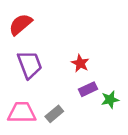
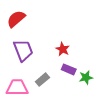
purple rectangle: (88, 89) -> (69, 69), turned 48
gray rectangle: (54, 114) -> (42, 80), moved

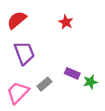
red star: (63, 49) -> (66, 22), moved
pink trapezoid: (17, 88) -> (18, 93), turned -45

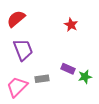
red star: (66, 22) -> (71, 25), moved
gray rectangle: (44, 84) -> (42, 79), turned 32

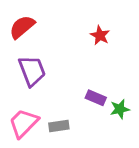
gray rectangle: (42, 79) -> (59, 126), moved

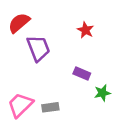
purple trapezoid: (32, 71) -> (38, 48), moved
purple rectangle: (96, 98) -> (82, 74), moved

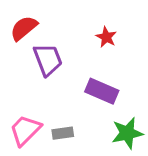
purple rectangle: (82, 74) -> (102, 91), size x1.5
green star: (102, 93) -> (127, 133), moved, size x1.5

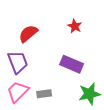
red semicircle: (24, 28) -> (28, 34), moved
purple trapezoid: (48, 60) -> (18, 62), moved

